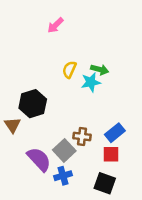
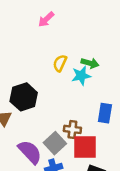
blue rectangle: (115, 133) -> (105, 113), moved, turned -42
red square: (111, 154) -> (85, 147), moved, size x1.5

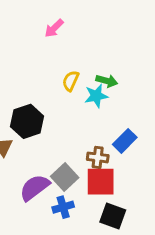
blue rectangle: (105, 113) -> (125, 141), turned 36
brown cross: (72, 129) -> (98, 157), moved
purple semicircle: (30, 152) -> (35, 188), turned -84

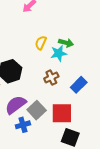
brown cross: (98, 157) -> (51, 77), moved, turned -32
purple semicircle: (35, 188) -> (16, 105), moved
blue cross: (63, 207) -> (23, 125), moved

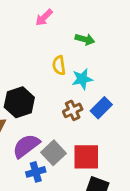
yellow semicircle: (41, 43) -> (59, 65), turned -32
green arrow: (66, 43) -> (85, 39), moved
blue rectangle: (79, 85) -> (101, 108), moved

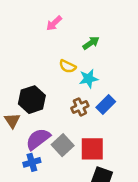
green arrow: (85, 39) -> (91, 43), turned -49
yellow semicircle: (59, 65) -> (68, 66), turned -56
blue cross: (36, 172) -> (32, 162), moved

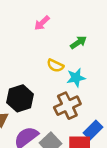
blue rectangle: (106, 105) -> (93, 130), moved
brown cross: (80, 107) -> (67, 106), size x1.5

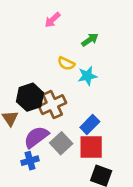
brown cross: (67, 106) -> (52, 105), moved
blue rectangle: (93, 130) -> (90, 125), moved

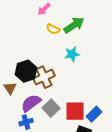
green arrow: (90, 40) -> (74, 25), size x1.5
yellow semicircle: (66, 63) -> (53, 29), moved
blue rectangle: (90, 125) -> (94, 114), moved

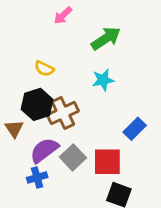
yellow semicircle: (53, 29) -> (44, 69), moved
blue rectangle: (94, 114) -> (135, 129), moved

